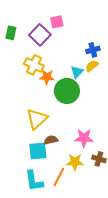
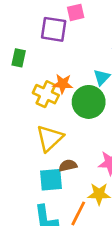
green rectangle: (11, 33) -> (19, 58), moved
purple square: (40, 35) -> (54, 29), turned -35
yellow cross: (34, 65) -> (46, 94), moved

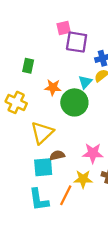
purple square: (54, 29) -> (77, 42), moved
green rectangle: (19, 58) -> (28, 66), moved
yellow cross: (46, 94) -> (16, 102), moved

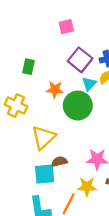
purple square: (77, 42) -> (80, 60), moved, turned 30

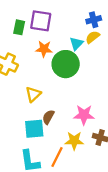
purple square: (80, 60) -> (41, 21), moved, turned -30
yellow triangle: (43, 138) -> (33, 94), size x0.7
brown semicircle: (59, 162) -> (48, 117), turned -48

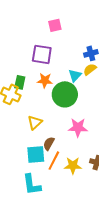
green rectangle: (19, 27) -> (20, 82), moved
pink star: (84, 115) -> (78, 128), moved
orange line: (57, 157) -> (54, 161), moved

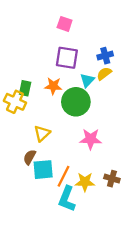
pink square: (55, 25) -> (65, 24), turned 32
purple square: (42, 54) -> (67, 58), moved
brown semicircle: (49, 144) -> (30, 157), moved
cyan L-shape: (32, 185) -> (67, 199), moved, turned 30

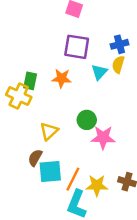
yellow semicircle: (104, 74) -> (118, 64), turned -35
green circle: (76, 102) -> (87, 120), moved, size x0.6

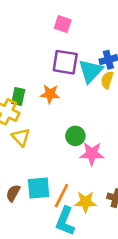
cyan triangle: (99, 72) -> (91, 71), moved, size x1.5
yellow triangle: (49, 131) -> (21, 137), moved, turned -30
brown semicircle: (35, 158) -> (13, 193), moved

